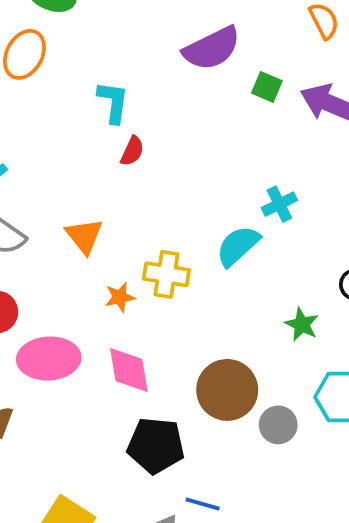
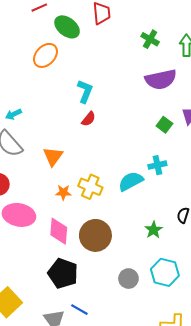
purple semicircle: (212, 48) -> (161, 79), moved
green square: (267, 87) -> (164, 125), moved
brown circle: (227, 390) -> (95, 235), moved

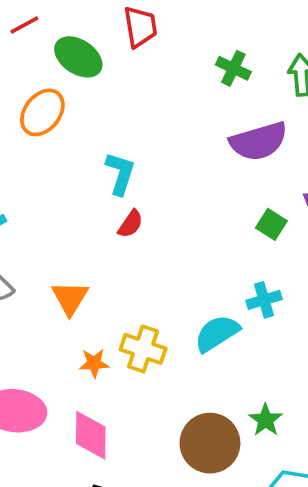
brown circle: (95, 235) -> (210, 443), moved

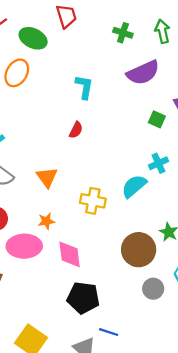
cyan L-shape: (120, 173) -> (84, 87), moved
orange star: (94, 363) -> (46, 221), moved

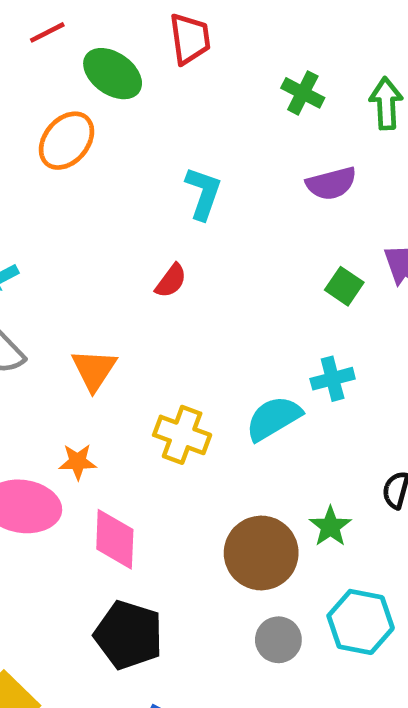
purple semicircle: (143, 73) -> (331, 183), size x0.7

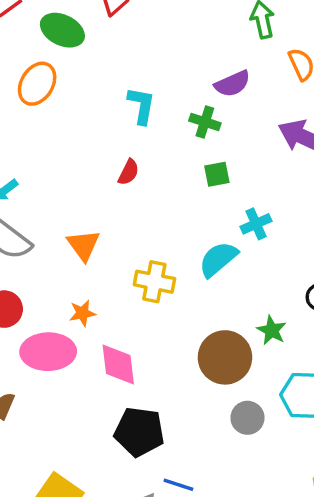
green cross: (303, 93) -> (205, 122), moved
green square: (344, 286) -> (217, 174), moved, turned -36

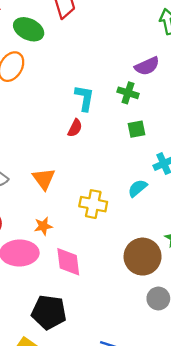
cyan L-shape: (141, 106) -> (84, 98), moved
cyan semicircle: (218, 259) -> (138, 188), size x0.7
black pentagon: (139, 432) -> (49, 312), moved

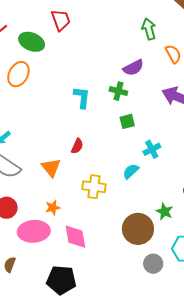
red semicircle: (75, 128) -> (77, 146), moved

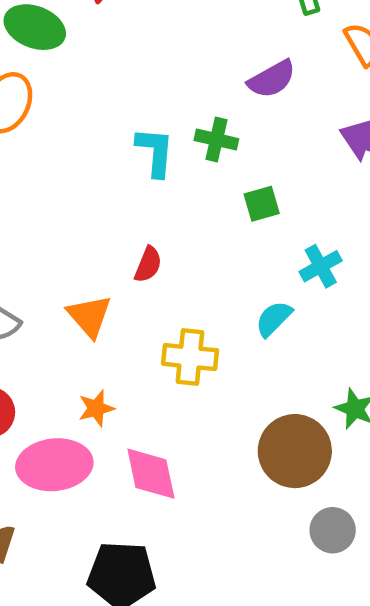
green cross: (118, 91) -> (216, 140), moved

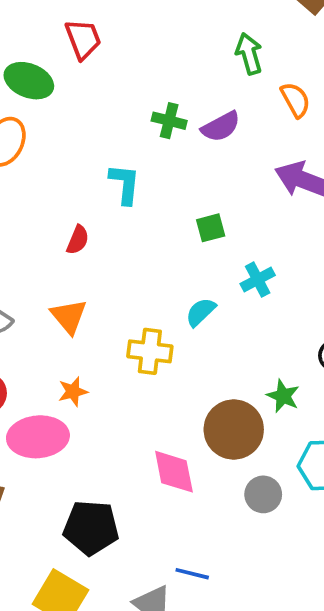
green cross: (216, 140) -> (169, 121), moved
red semicircle: (148, 264) -> (78, 240), moved
cyan semicircle: (274, 319) -> (201, 312), moved
pink diamond: (151, 474) -> (174, 472), moved

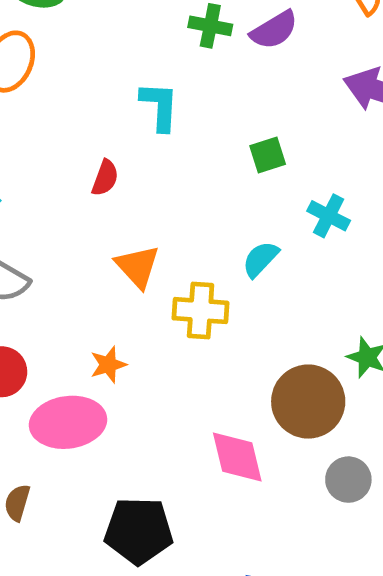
cyan cross: (258, 280) -> (329, 216), turned -32
orange triangle: (69, 316) -> (138, 266), moved

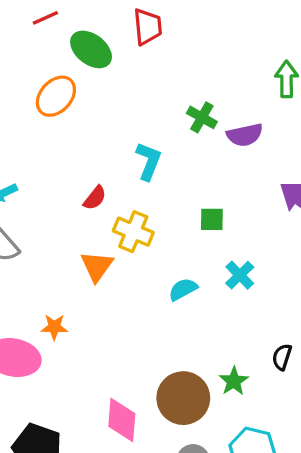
yellow cross: (201, 311) -> (133, 232), moved

